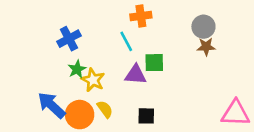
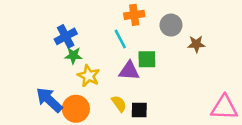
gray circle: (203, 27) -> (171, 25), moved
green star: (77, 69) -> (73, 55), moved, turned 30
yellow semicircle: (105, 109) -> (119, 104), moved

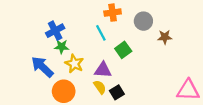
green square: (147, 59) -> (123, 50), turned -35
purple triangle: (129, 71) -> (103, 70), moved
blue arrow: (49, 100) -> (42, 67), moved
black square: (139, 110) -> (117, 92), turned -32

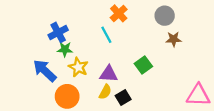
orange cross: (113, 13) -> (119, 13), turned -35
gray circle: (143, 21) -> (165, 16), moved
green square: (123, 50) -> (143, 65), moved
yellow semicircle: (100, 87) -> (105, 92), turned 64

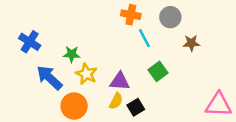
orange cross: (119, 13) -> (131, 15), turned -36
gray circle: (165, 16) -> (170, 17), moved
blue cross: (58, 32) -> (30, 42), moved, turned -30
cyan line: (106, 35) -> (144, 38), moved

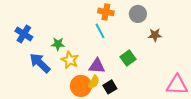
cyan line: (144, 38) -> (100, 31), moved
orange circle: (74, 106) -> (81, 86), moved

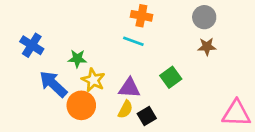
gray circle: (138, 14) -> (204, 17), moved
cyan line: (100, 31) -> (133, 41), turned -42
orange circle: (81, 86) -> (81, 105), moved

